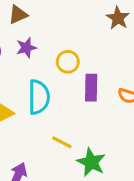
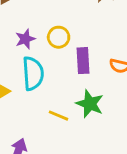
purple star: (26, 48) -> (25, 39), moved
green star: (91, 162) -> (90, 104), moved

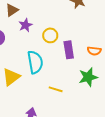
purple star: (25, 39) -> (25, 25), moved
green star: (90, 104) -> (88, 77), moved, turned -30

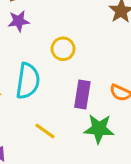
purple star: (25, 25) -> (19, 21), moved
purple rectangle: (69, 50) -> (82, 95), moved

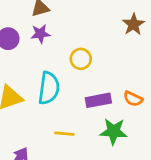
purple rectangle: (82, 95) -> (98, 100), turned 70
yellow line: (45, 131) -> (64, 134), turned -30

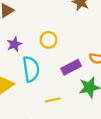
purple star: (40, 34) -> (14, 44), moved

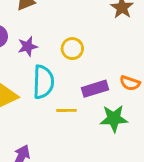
yellow line: (53, 100) -> (67, 110), moved

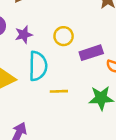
purple rectangle: (95, 89) -> (91, 53), moved

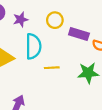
purple rectangle: (91, 53) -> (79, 34), turned 36

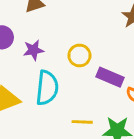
yellow line: (52, 68) -> (82, 122), moved

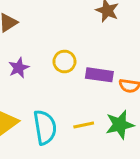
cyan semicircle: (47, 88) -> (45, 127), moved

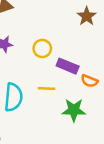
yellow line: (84, 125) -> (47, 89), moved

